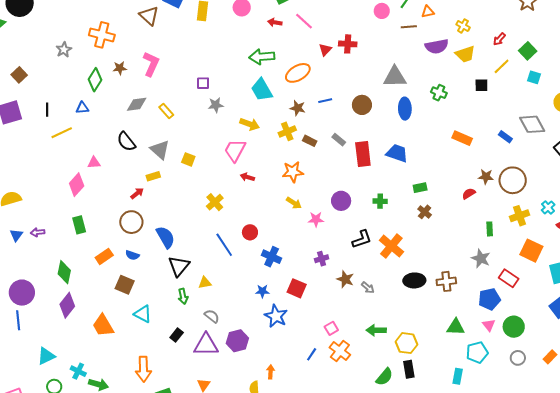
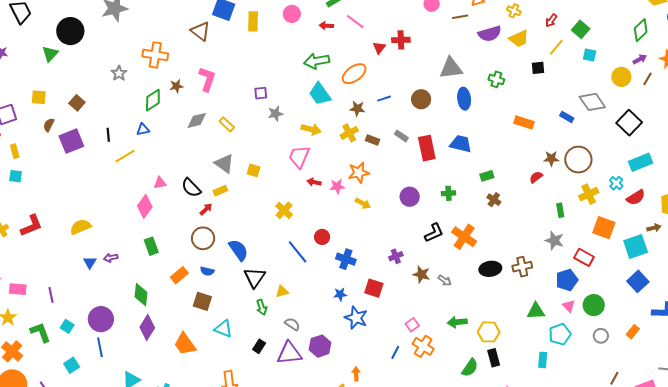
green diamond: (95, 80) -> (153, 100), turned 30
black semicircle: (126, 142) -> (191, 188), moved
pink star: (316, 219) -> (337, 186), moved

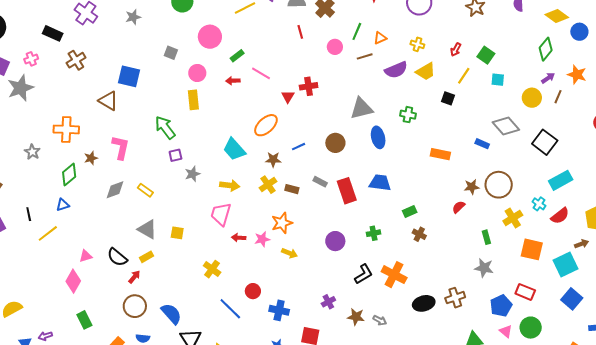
yellow rectangle: (253, 21) -> (193, 100), moved
green arrow: (317, 61) -> (165, 127), moved, turned 70
black square: (538, 68) -> (448, 98), turned 32
red rectangle: (584, 257) -> (525, 292), moved

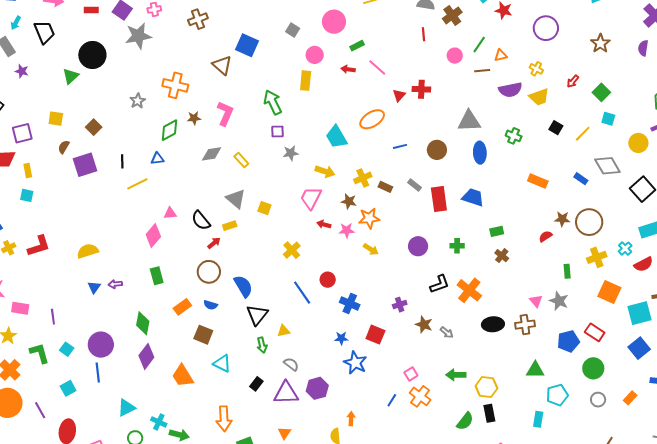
yellow line: (464, 76) -> (583, 134), moved
brown star: (273, 160) -> (349, 201), moved
pink triangle: (506, 331) -> (536, 301), moved

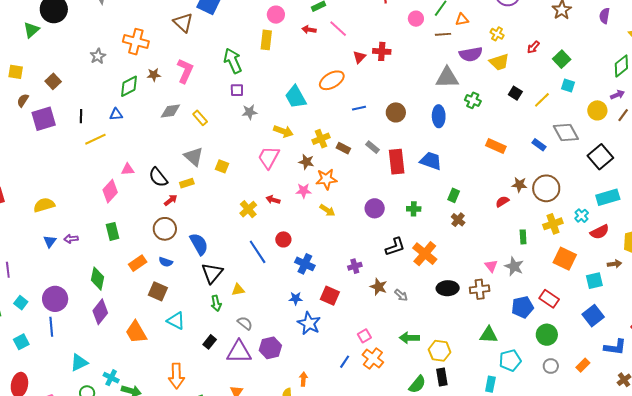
gray triangle: (469, 121) -> (447, 78), moved
red arrow: (324, 224) -> (273, 200), moved
green rectangle: (497, 231) -> (454, 195), turned -56
cyan square: (640, 313) -> (594, 281), size x0.7

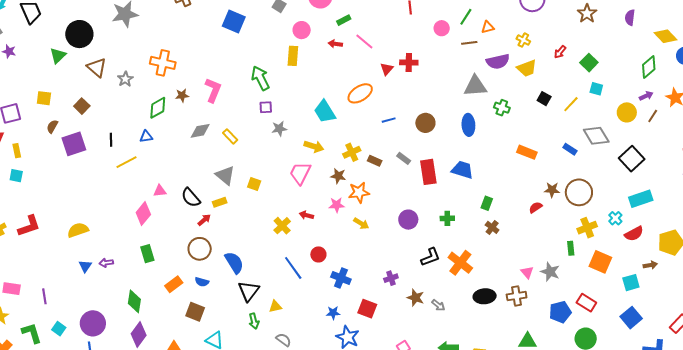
brown triangle: (183, 23) -> (97, 67), moved
green rectangle: (523, 237) -> (571, 248), moved

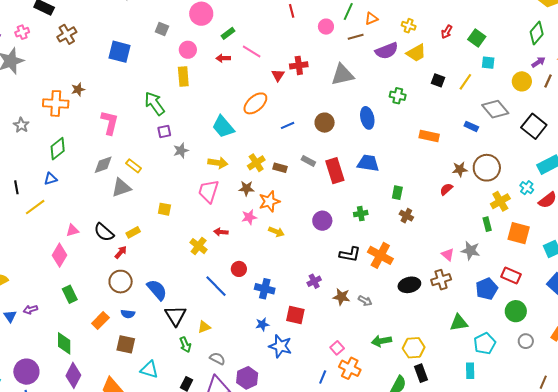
gray triangle: (475, 86) -> (342, 75), moved
brown star: (182, 95) -> (78, 89), moved
gray triangle: (225, 175) -> (121, 188), moved, turned -50
black L-shape: (430, 257) -> (350, 254), turned 40

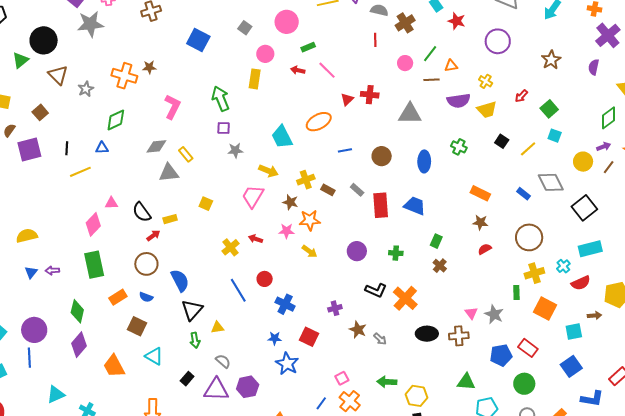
brown star: (460, 169) -> (480, 222), moved
green rectangle: (70, 294) -> (94, 265), size x1.5

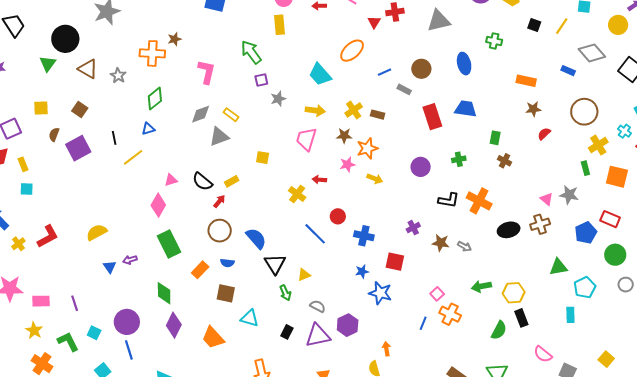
gray rectangle: (357, 190) -> (404, 89), moved

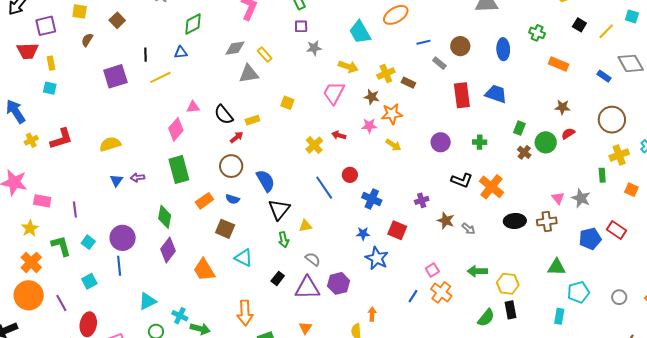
orange rectangle: (526, 81) -> (559, 64), moved
purple square: (78, 148) -> (115, 76), moved
orange square: (617, 177) -> (631, 190), size x0.6
green circle: (615, 255) -> (546, 142), moved

